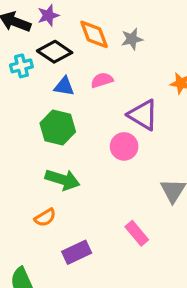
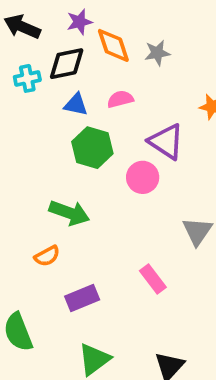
purple star: (48, 15) -> (79, 22), moved
black diamond: (55, 52) -> (67, 64), turned -48
green hexagon: (58, 128) -> (92, 148), moved

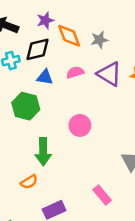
purple triangle: (166, 142) -> (109, 74), moved
green hexagon: (92, 148) -> (26, 106), moved
pink circle: (143, 177) -> (80, 125), moved
green arrow: (69, 213) -> (43, 152), turned 72

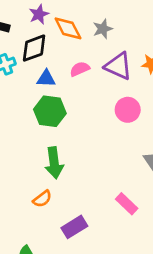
green hexagon: (26, 106) -> (50, 111), moved
pink circle: (80, 125) -> (128, 110), moved

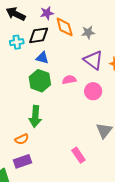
pink semicircle: (80, 69) -> (69, 80), moved
purple rectangle: (74, 227) -> (23, 161), moved

